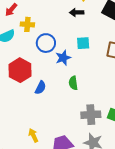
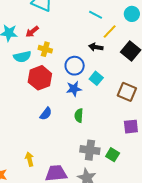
blue circle: (46, 43) -> (75, 66), moved
cyan square: (83, 43) -> (96, 78), turned 32
red hexagon: (20, 70) -> (40, 78), moved

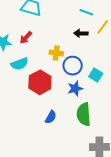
black arrow: (96, 47) -> (81, 33), moved
yellow cross: (45, 49) -> (56, 53), moved
green semicircle: (79, 116) -> (84, 114), size x1.6

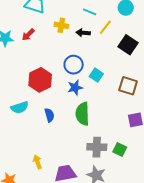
yellow cross: (56, 53) -> (61, 25), moved
cyan semicircle: (20, 64) -> (20, 107), moved
blue semicircle: (51, 117) -> (49, 115), turned -48

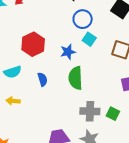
blue circle: (74, 65) -> (83, 19), moved
yellow arrow: (37, 162) -> (13, 101), moved, turned -64

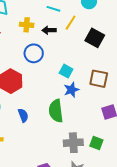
blue circle: (83, 19) -> (34, 53), moved
blue star: (68, 52) -> (71, 90), moved

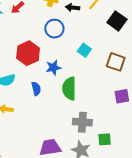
blue star: (71, 90) -> (53, 68), moved
green square: (96, 143) -> (105, 139), moved, turned -32

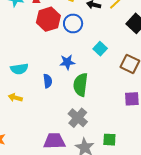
red hexagon: (28, 53) -> (48, 19), moved
gray cross: (82, 122) -> (78, 118), moved, turned 30

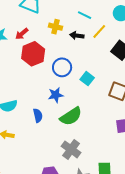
blue circle: (73, 23) -> (62, 67), moved
green semicircle: (81, 85) -> (71, 116), turned -125

